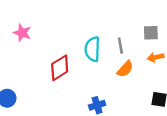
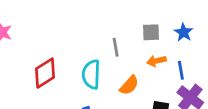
cyan semicircle: (92, 49) -> (91, 74), moved
orange semicircle: (125, 69) -> (129, 85), moved

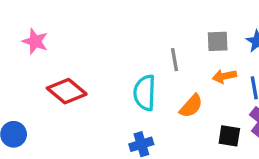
red diamond: (45, 73) -> (67, 91), moved, turned 72

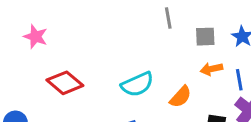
gray line: (175, 60) -> (168, 18), moved
cyan semicircle: (145, 93) -> (137, 84), turned -116

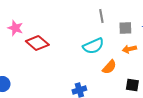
red diamond: (65, 83) -> (37, 43), moved
cyan semicircle: (137, 84) -> (93, 46), moved

